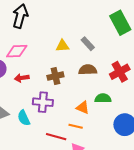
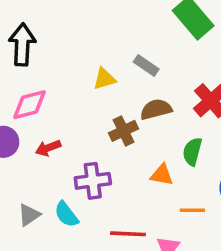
brown cross: (55, 76) -> (124, 131), moved
green semicircle: (103, 98) -> (192, 152), turned -63
orange line: (76, 126) -> (192, 210), moved

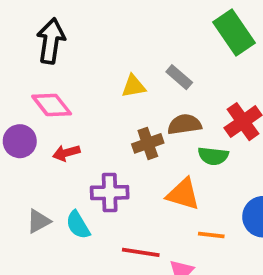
pink diamond: (29, 105) -> (52, 105), turned 60
green semicircle: (192, 152) -> (213, 156), moved, turned -104
orange triangle: (162, 175) -> (183, 194), size x1.4

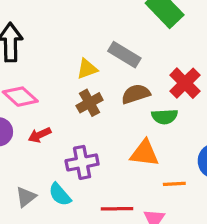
gray rectangle: (179, 77) -> (124, 55), size x1.4
brown cross: (148, 143) -> (90, 103), moved

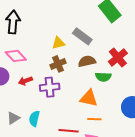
purple cross: (82, 162) -> (50, 87), moved
orange line: (174, 184) -> (94, 119), moved
cyan semicircle: (60, 194) -> (34, 119), turned 49

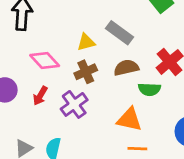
pink diamond: (16, 56) -> (45, 61), moved
red arrow: (25, 81) -> (40, 96), turned -40
purple cross: (50, 87) -> (74, 104), turned -30

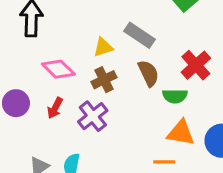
brown semicircle: (126, 68) -> (148, 73), turned 80
orange triangle: (129, 119) -> (181, 133), moved

